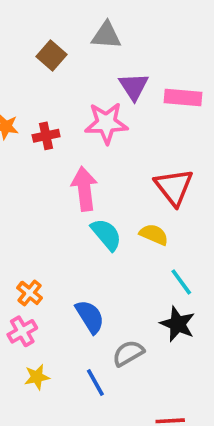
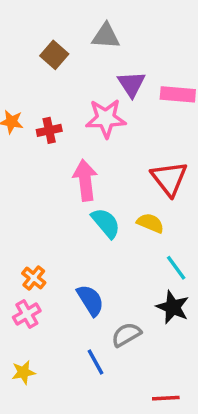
yellow star: (37, 377) -> (23, 372), moved

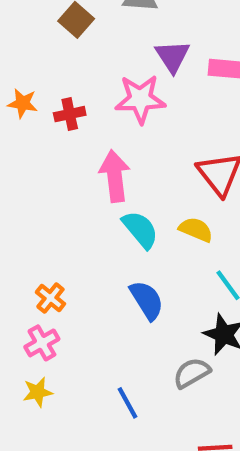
blue semicircle: (90, 300) -> (147, 300), moved
gray semicircle: (126, 335) -> (192, 373), moved
yellow star: (23, 372) -> (38, 392), moved

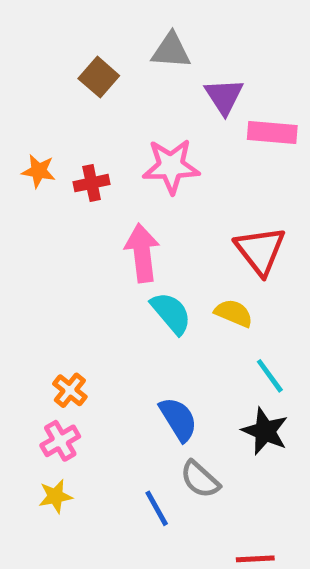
purple triangle: (172, 56) -> (224, 96), moved
blue semicircle: (147, 300) -> (178, 419), moved
gray semicircle: (192, 373) -> (200, 479), moved, turned -108

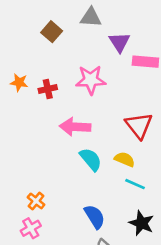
pink arrow: (142, 253) -> (75, 127), turned -80
cyan line: (270, 376) -> (135, 184), moved, turned -30

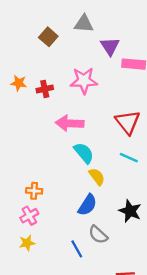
yellow semicircle: (125, 159) -> (97, 177), moved, turned 30
cyan line: (135, 184) -> (129, 158), moved
orange cross: (36, 201) -> (34, 191), turned -35
blue semicircle: (95, 217) -> (87, 205), turned 65

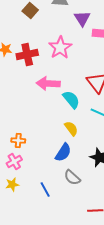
pink star: (84, 81) -> (60, 47), turned -30
red cross: (45, 89) -> (27, 54), size x1.5
cyan semicircle: (84, 153) -> (71, 99), moved
blue line: (77, 249) -> (45, 189), moved

